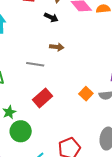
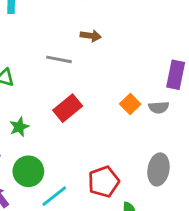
green circle: (21, 131) -> (28, 171), moved

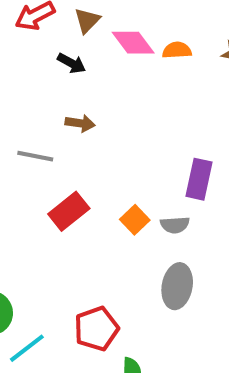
red rectangle: (68, 108) -> (69, 211), moved
gray ellipse: (158, 169) -> (177, 286), moved

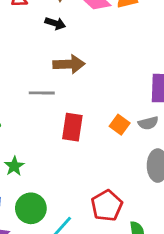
brown arrow: (80, 123) -> (69, 64), size x1.5
red rectangle: (69, 211) -> (72, 127), turned -32

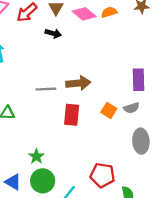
brown arrow: (69, 64) -> (78, 83), moved
green star: (14, 166) -> (36, 156), moved
red pentagon: (107, 206) -> (103, 175), turned -30

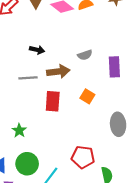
black arrow: (53, 33) -> (37, 50), moved
gray semicircle: (131, 108) -> (85, 55), moved
green star: (36, 156) -> (19, 131), moved

